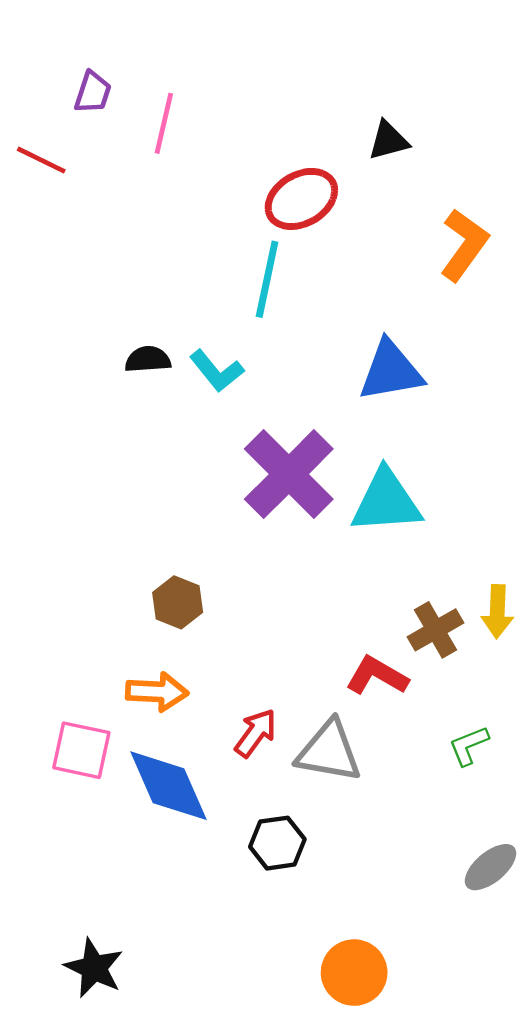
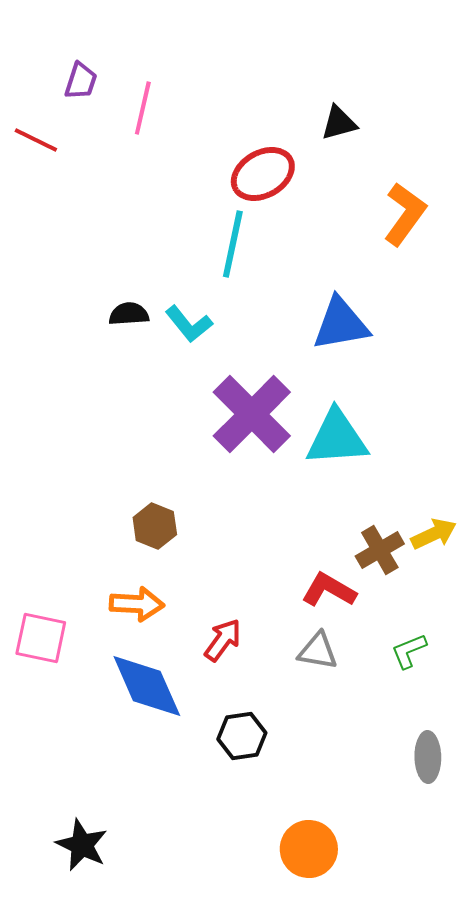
yellow arrow: (497, 612) -> (434, 534), turned -117
pink square: (81, 750) -> (41, 638), moved
gray triangle: (329, 751) -> (318, 651), moved, size x0.7
gray ellipse: (490, 867) -> (428, 757), turned -51

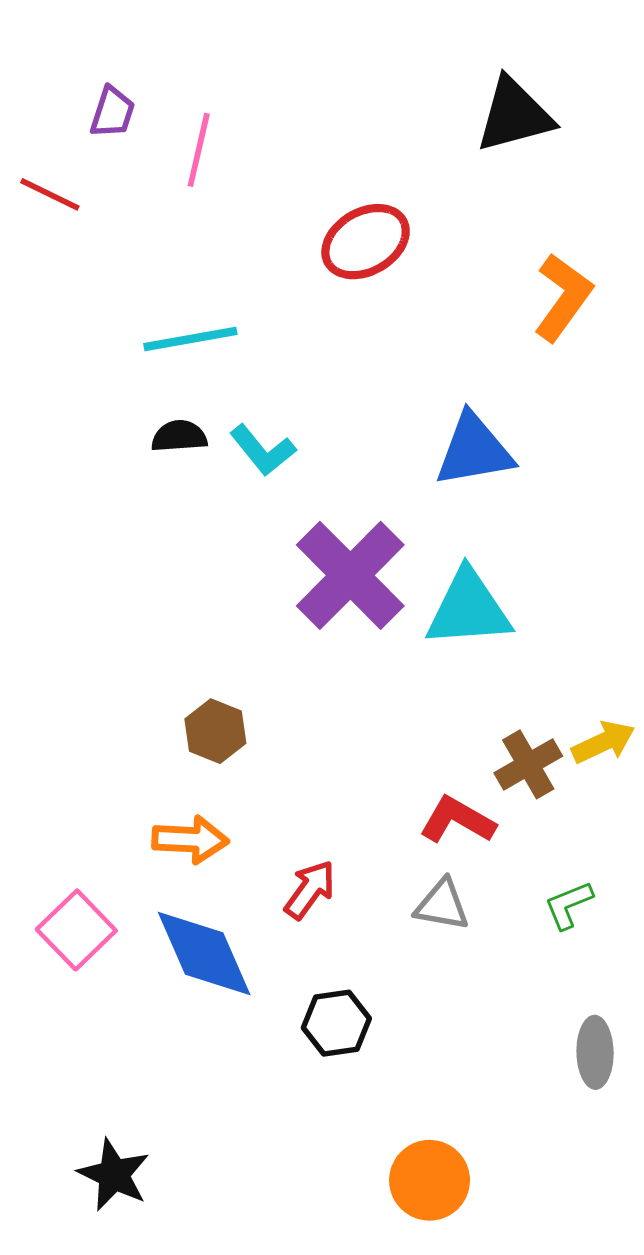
black triangle: (339, 123) -> (514, 115), moved, size x1.6
cyan line: (233, 244) -> (190, 339), moved, turned 68
pink square: (41, 638) -> (76, 930), moved, turned 34

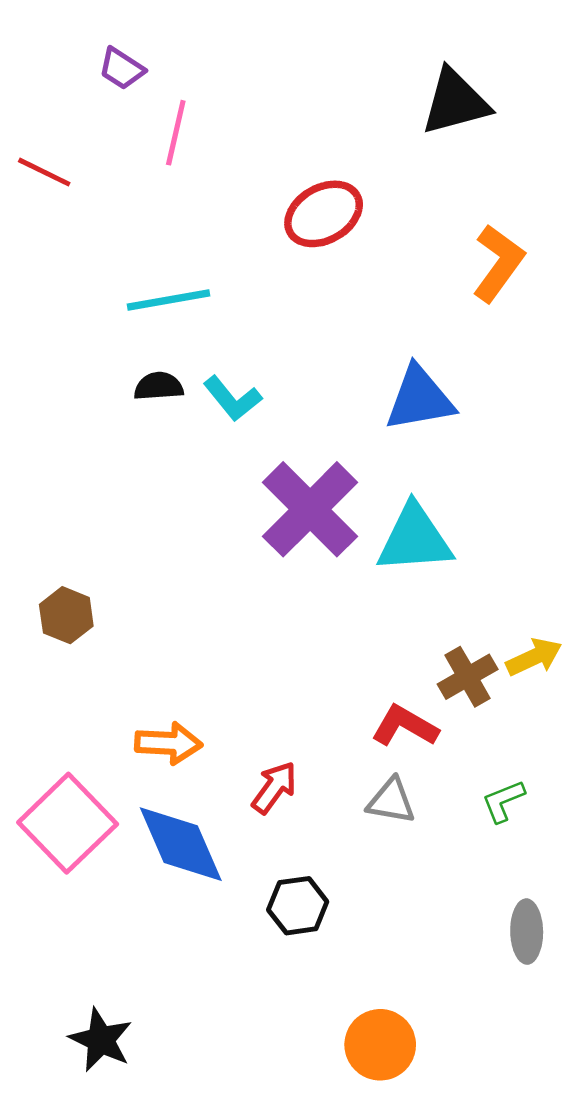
purple trapezoid: (112, 112) -> (122, 69), moved, turned 105
brown hexagon: (215, 731) -> (66, 615), moved
pink square: (76, 930) -> (68, 823), size x1.4

